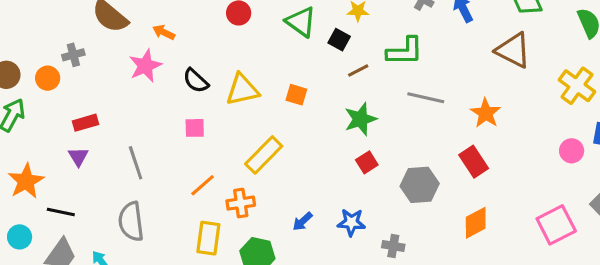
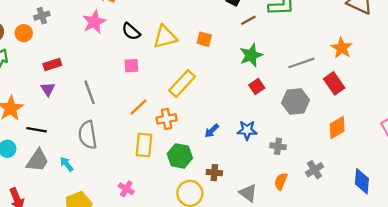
gray line: (426, 98) -> (301, 63), moved, turned -30

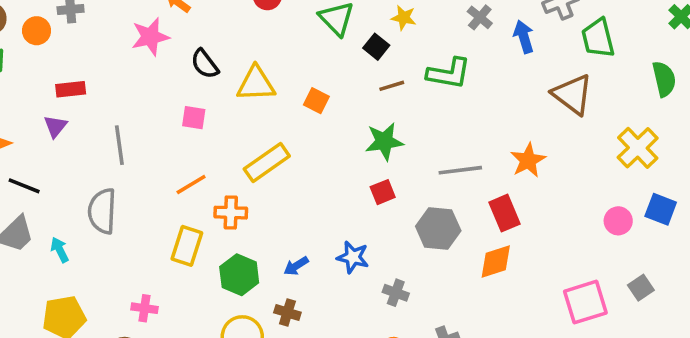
orange diamond: (337, 128) -> (496, 261), moved
blue arrow: (212, 131) -> (296, 266), moved
pink cross: (126, 189) -> (145, 308), turned -35

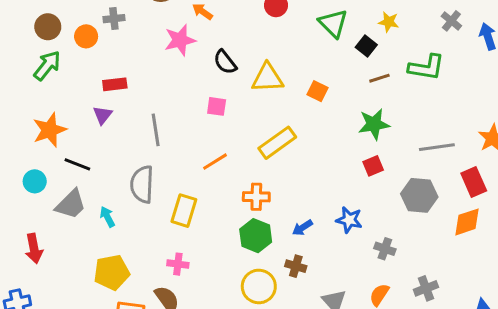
orange cross: (231, 213) -> (256, 197), moved
yellow rectangle: (187, 246) -> (184, 211), moved

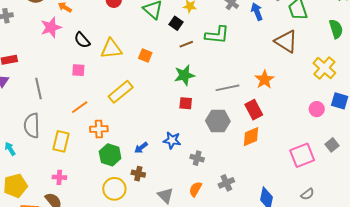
red square: (373, 166) -> (186, 103), turned 32
orange cross: (256, 197) -> (99, 129), moved

